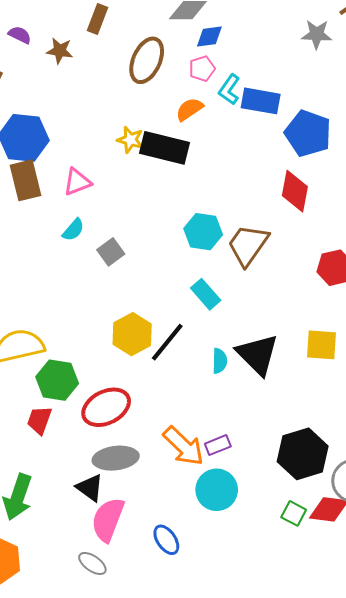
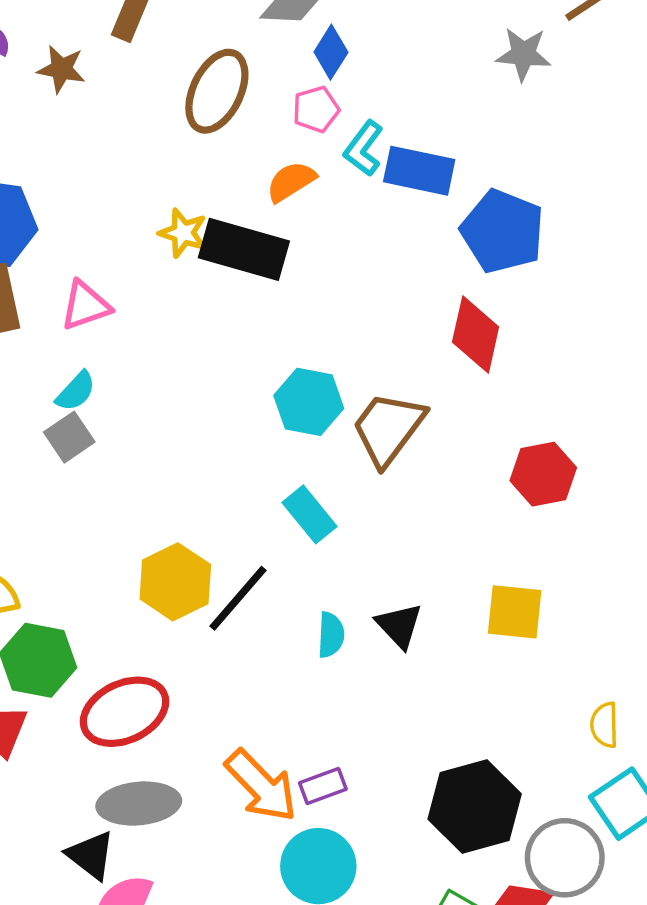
blue diamond: (209, 37) -> (331, 52), turned -52
gray square: (111, 252) -> (69, 437), moved
black triangle: (257, 355) -> (399, 626), size x0.6

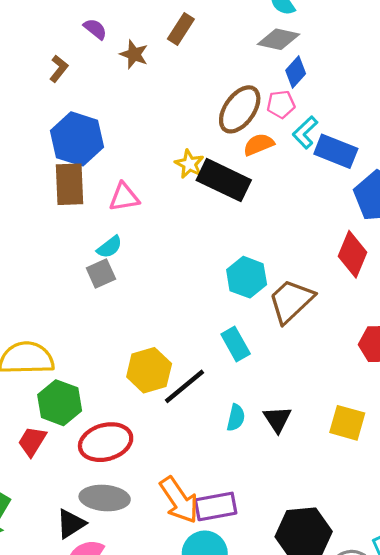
brown ellipse: (217, 91) -> (240, 109), moved
purple rectangle: (323, 786) -> (216, 506), size x1.5
black triangle: (91, 855) -> (71, 524), turned 40

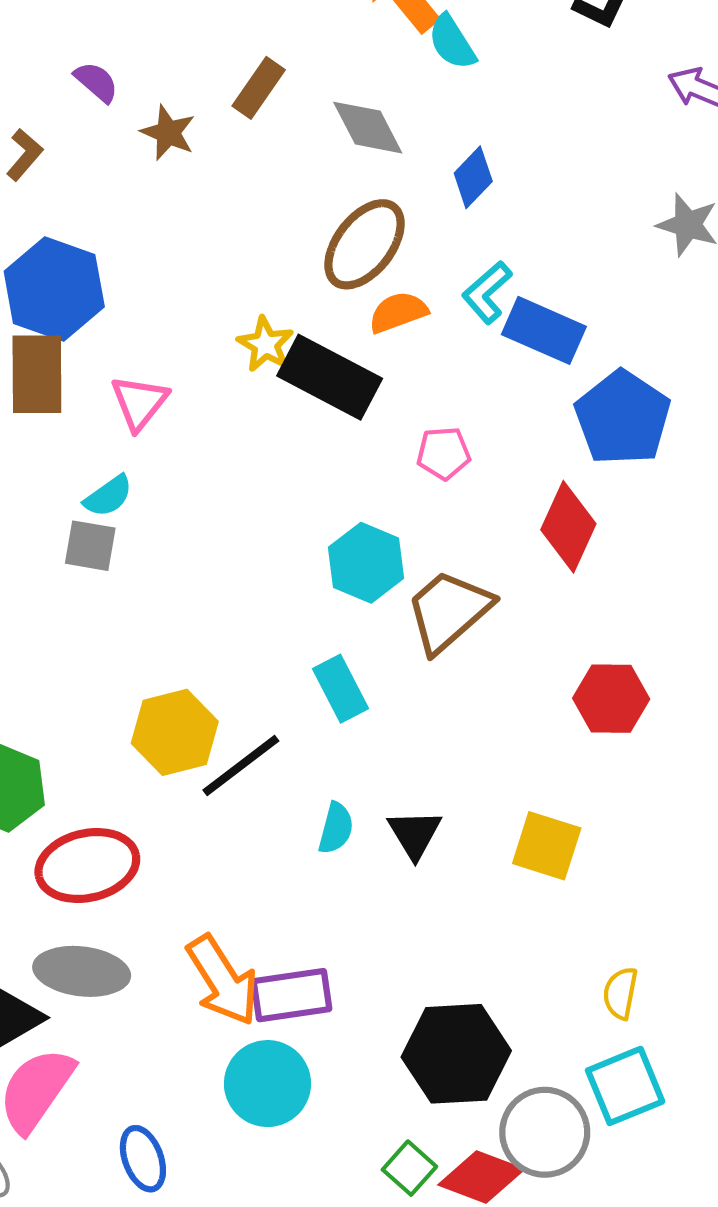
gray diamond: (279, 39) -> (368, 128), moved, turned 48
pink pentagon: (281, 104) -> (444, 453), moved
pink triangle: (124, 197) -> (139, 402), turned -44
gray square: (101, 273) -> (90, 546), turned 32

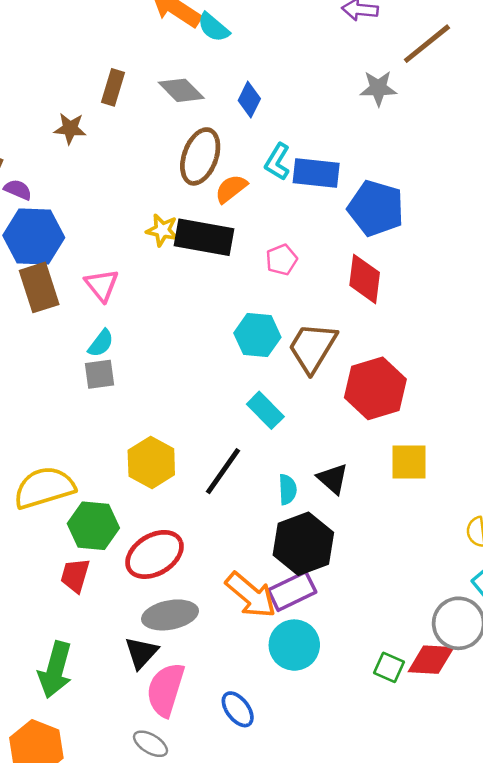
purple semicircle: (96, 82) -> (18, 190), moved
red hexagon: (611, 699) -> (375, 388), moved, size x1.4
yellow hexagon: (175, 732) -> (151, 462), moved
black hexagon: (456, 1054) -> (303, 544), moved

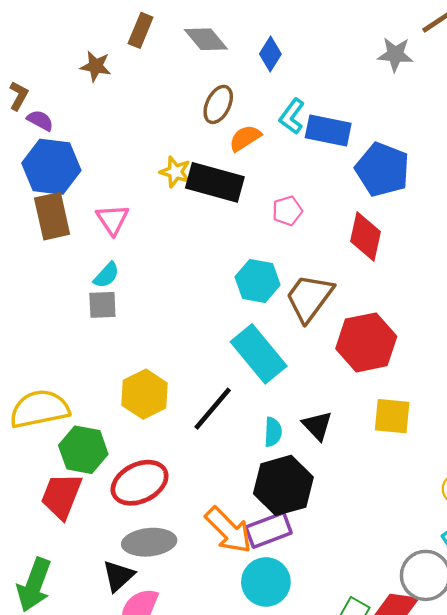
brown ellipse: (200, 156) -> (218, 104), size x0.7
cyan rectangle: (265, 410) -> (259, 354), size x1.6
red trapezoid: (75, 575) -> (61, 496), size x1.4

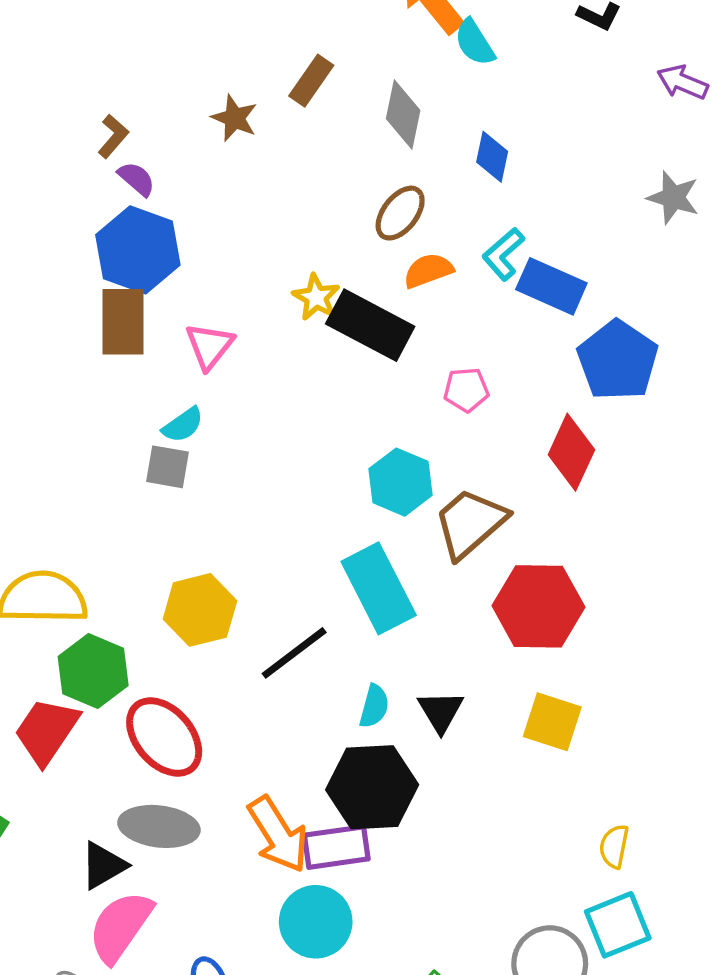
gray diamond: (206, 39) -> (403, 114), turned 39
blue diamond: (270, 54) -> (492, 157), turned -32
red ellipse: (140, 483) -> (164, 737), turned 62

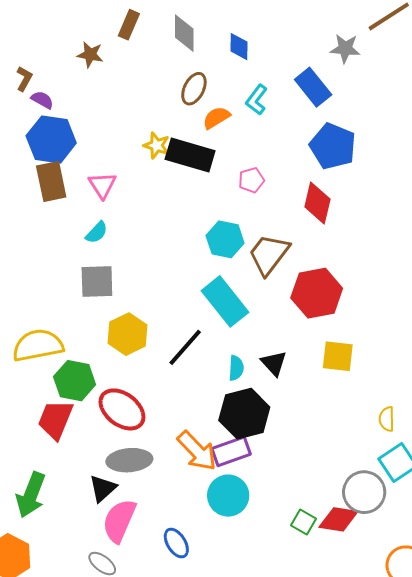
blue rectangle: (551, 286) -> (313, 87), moved, turned 39
gray square: (168, 467) -> (97, 281), moved, size x1.4

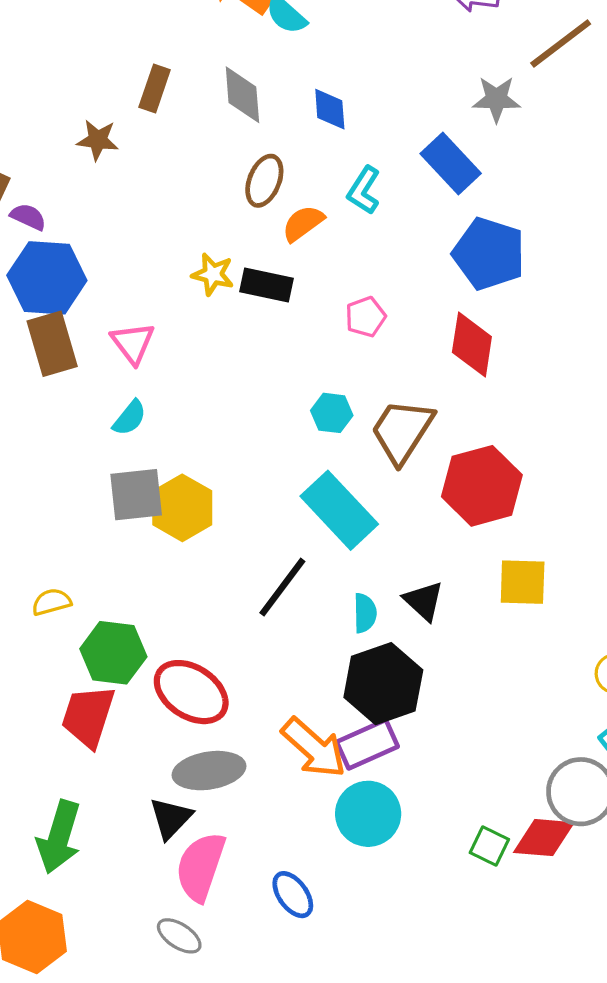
black rectangle: (190, 155) -> (266, 285), size x0.7
cyan hexagon: (225, 239) -> (332, 413), size x0.7
yellow hexagon: (127, 334) -> (182, 508), moved
yellow semicircle: (38, 345) -> (51, 602), size x0.5

